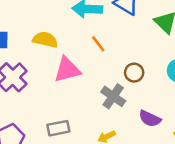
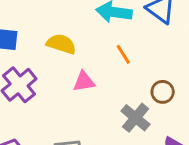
pink triangle: (67, 70) -> (84, 82), size x0.7

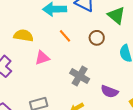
brown circle: (163, 92) -> (97, 38), moved

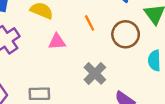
brown circle: (97, 38) -> (126, 34), size x1.5

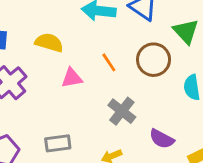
orange line: (90, 23) -> (109, 62), moved

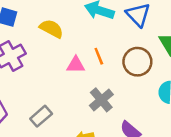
pink triangle: (72, 78) -> (76, 65), moved
gray rectangle: (58, 143) -> (41, 116), turned -45

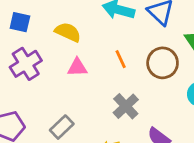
pink triangle: (76, 65) -> (77, 67), moved

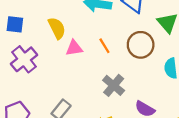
yellow semicircle: (68, 32) -> (57, 28), turned 45
pink triangle: (77, 67) -> (74, 48), moved

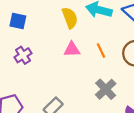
yellow semicircle: (57, 28) -> (70, 18), moved
purple cross: (24, 59) -> (23, 55), size x0.7

